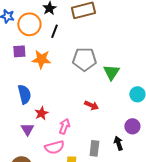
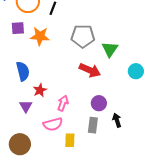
red arrow: (91, 105) -> (90, 70), moved, size x1.5
purple circle: (132, 126) -> (99, 103), moved

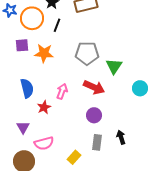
pink arrow: (63, 103) -> (62, 91), moved
purple circle: (99, 103) -> (94, 115), moved
purple triangle: (26, 106) -> (23, 127), moved
pink semicircle: (53, 124) -> (44, 143), moved
yellow rectangle: (70, 140) -> (74, 157), turned 40

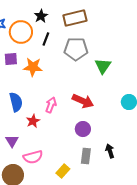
gray pentagon: (87, 53) -> (76, 49), moved
green triangle: (114, 66) -> (103, 66), moved

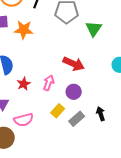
pink arrow: (51, 105) -> (49, 83), moved
gray rectangle: (86, 156) -> (77, 119), turned 42
yellow rectangle: (63, 171) -> (58, 111), moved

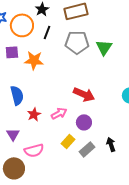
green triangle: (94, 29) -> (104, 47), moved
pink arrow: (49, 83) -> (59, 113), turned 42

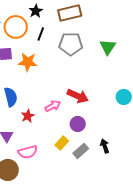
green triangle: (104, 47) -> (108, 47), moved
pink arrow: (59, 113) -> (53, 106), moved

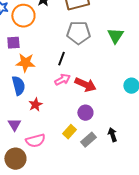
black line: (41, 34) -> (61, 59), moved
orange star: (28, 62) -> (25, 63), moved
pink arrow: (53, 106) -> (62, 80), moved

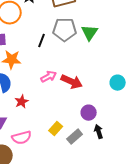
green triangle: (115, 36) -> (90, 33), moved
black line: (61, 59) -> (42, 41), moved
purple circle: (85, 113) -> (89, 113), moved

